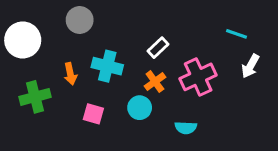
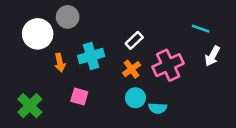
white circle: (23, 40) -> (38, 34), moved
cyan cross: (107, 66) -> (91, 56), turned -30
green cross: (35, 97) -> (30, 106), moved, turned -30
cyan circle: (140, 108) -> (135, 98), moved

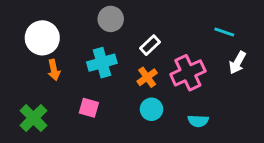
gray circle: (68, 17) -> (111, 19), moved
orange arrow: (60, 63) -> (54, 70), moved
cyan semicircle: (158, 108) -> (198, 121), moved

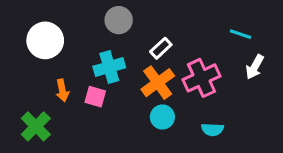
orange arrow: (54, 70) -> (62, 90), moved
orange cross: (147, 77) -> (158, 83), size x1.5
pink square: (89, 108) -> (95, 97), moved

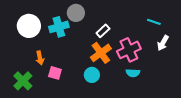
cyan cross: (109, 67) -> (59, 27), moved
pink square: (95, 97) -> (55, 73), moved
cyan circle: (162, 117) -> (92, 75), moved
cyan semicircle: (212, 130) -> (133, 73), moved

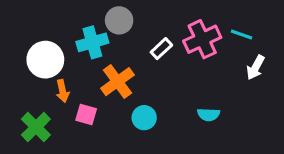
white circle: (29, 26) -> (45, 60), moved
pink cross: (129, 50) -> (202, 39), moved
orange cross: (101, 53) -> (117, 82), moved

